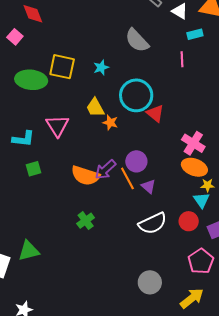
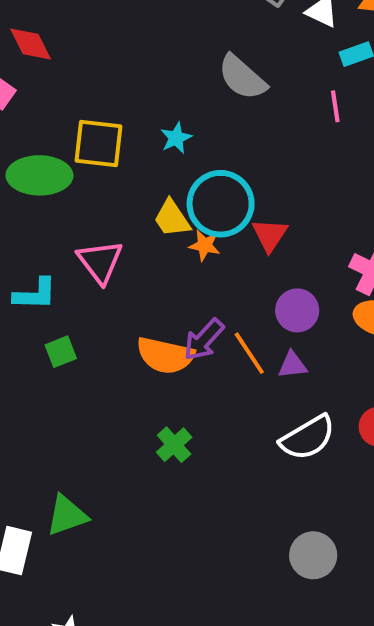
cyan circle: (136, 95) -> (221, 204), moved
red triangle: (155, 113) -> (270, 235), moved, turned 30
purple circle: (136, 161) -> (297, 310), moved
purple triangle: (148, 186) -> (292, 365), turned -42

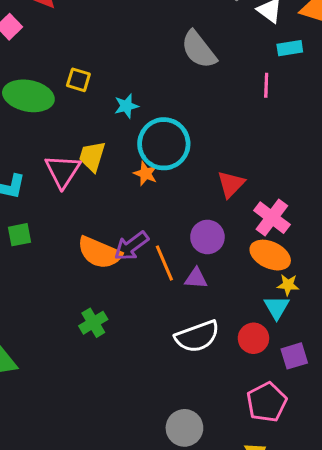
cyan star: (176, 138) -> (126, 106), moved
yellow square: (98, 144) -> (78, 80), size x0.6
yellow trapezoid: (172, 218) -> (92, 156), moved, turned 40
red triangle: (270, 235) -> (231, 184), moved

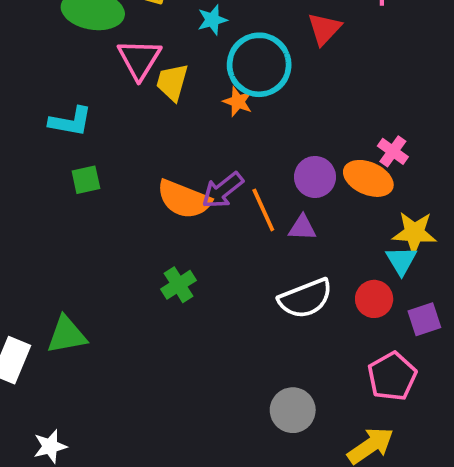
pink triangle: (63, 171) -> (139, 59), moved
red triangle: (231, 184) -> (324, 29), moved
pink cross: (272, 218) -> (393, 151), size x0.7
orange ellipse: (270, 255) -> (368, 178), moved
yellow star: (288, 285) -> (414, 233), size x1.6

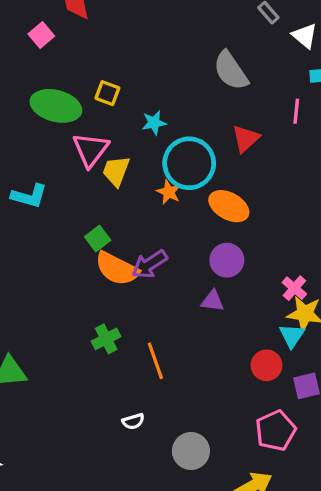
pink cross: (393, 151) -> (294, 288), moved
orange ellipse: (368, 178) -> (229, 206), moved
green square: (86, 180) -> (98, 239), moved, turned -30
orange line: (263, 210) -> (155, 361), moved
white semicircle: (305, 298) -> (133, 421), moved, size x0.5

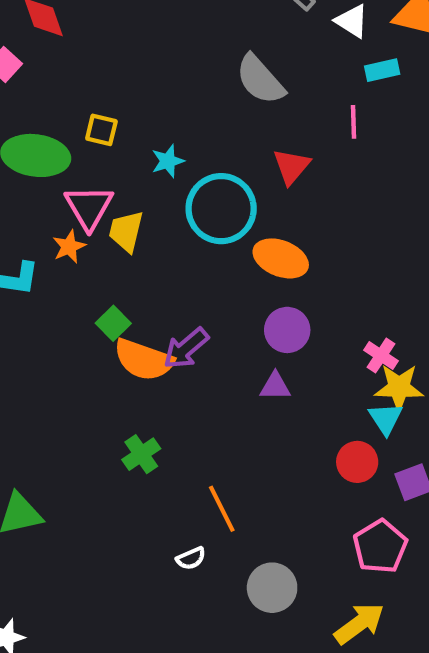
orange star: (169, 192) -> (69, 247), moved, turned 30
orange line: (155, 361) -> (222, 509), moved

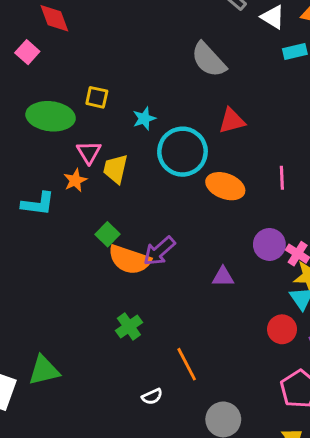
pink line: (353, 122) -> (282, 178), moved
red triangle: (291, 166) -> (232, 121), turned 36
pink triangle: (89, 207) -> (89, 152), size x0.7
purple circle: (287, 330) -> (269, 244), moved
white semicircle: (191, 558) -> (152, 397), moved

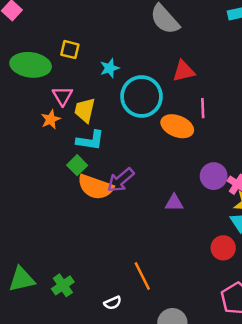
pink line: (282, 178) -> (203, 108), moved
cyan L-shape: (38, 204) -> (90, 140), moved
green cross: (129, 326) -> (63, 285), moved

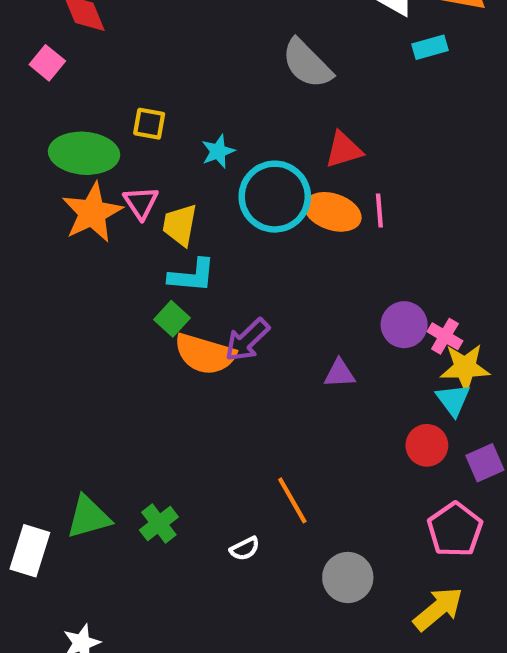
orange star: (51, 119) -> (92, 213), moved, size x1.8
orange ellipse: (177, 126) -> (333, 212), moved

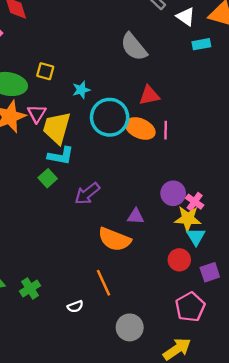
yellow trapezoid: (180, 225) -> (57, 128), size x1.4
orange semicircle: (205, 354) -> (114, 239), moved
yellow star: (465, 368) -> (188, 219), moved

